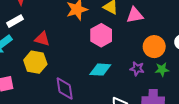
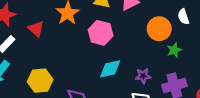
red triangle: (42, 39) -> (36, 29), moved, turned 42
purple star: (137, 69) -> (143, 76), moved

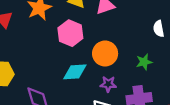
orange circle: (159, 29) -> (105, 54), moved

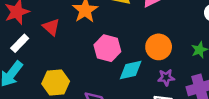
pink hexagon: (70, 33) -> (107, 48), moved

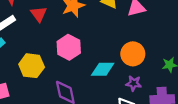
pink hexagon: (107, 48) -> (69, 47), moved

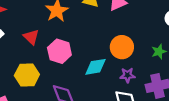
red triangle: (39, 14) -> (31, 37), moved

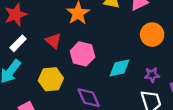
orange circle: (122, 47) -> (152, 35), moved

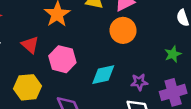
orange circle: (152, 35) -> (123, 30), moved

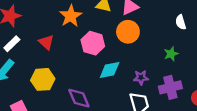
pink hexagon: (62, 59) -> (93, 43), moved

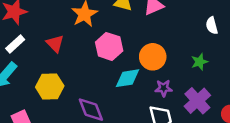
orange circle: (128, 32) -> (153, 57), moved
purple cross: (170, 87) -> (197, 101), turned -30

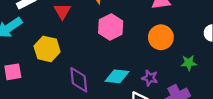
orange circle: (153, 57) -> (161, 37), moved
cyan diamond: (128, 78) -> (117, 76), moved

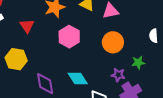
cyan diamond: (117, 76) -> (78, 78), turned 55
purple star: (150, 78) -> (118, 75), moved

